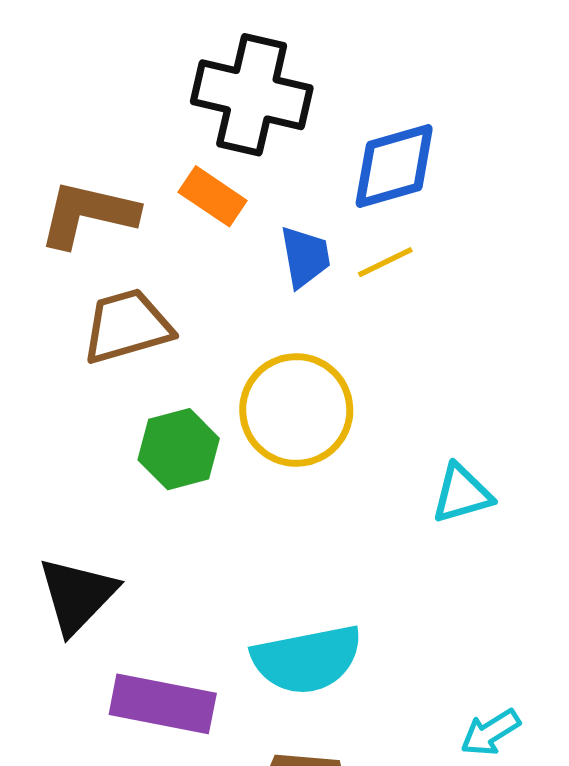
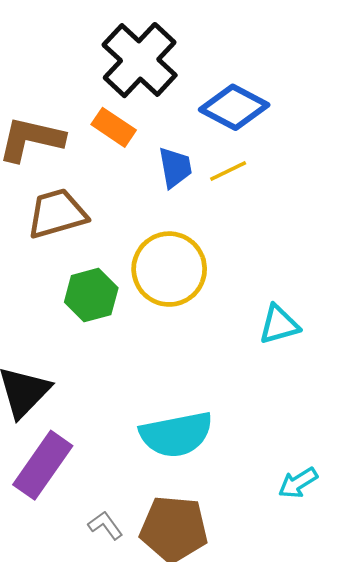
black cross: (252, 95) -> (140, 60), turned 30
blue diamond: (394, 166) -> (234, 107), turned 44
purple rectangle: (163, 704) -> (43, 465), moved, turned -66

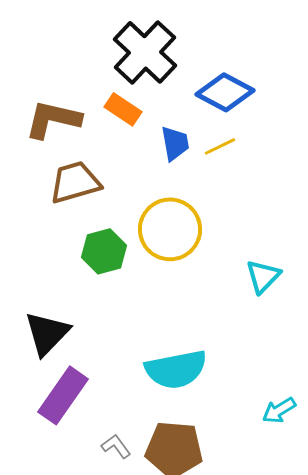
cyan triangle: (279, 325) -> (263, 276), turned -30

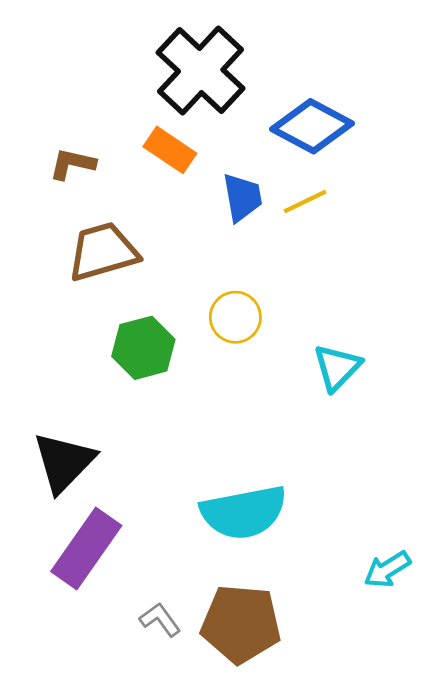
brown L-shape: (53, 119) -> (72, 164), size x0.6
yellow circle: (170, 229) -> (235, 317), size x0.6
cyan triangle: (263, 276) -> (337, 367), moved

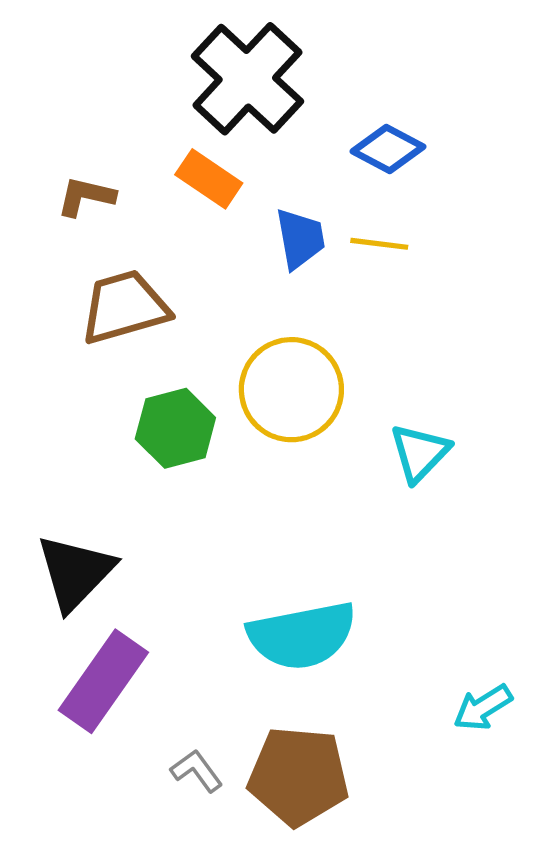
blue diamond: (312, 126) -> (388, 149), size x0.7
yellow line: (305, 202) -> (379, 244), turned 33
yellow circle: (235, 317) -> (291, 390), size x1.6

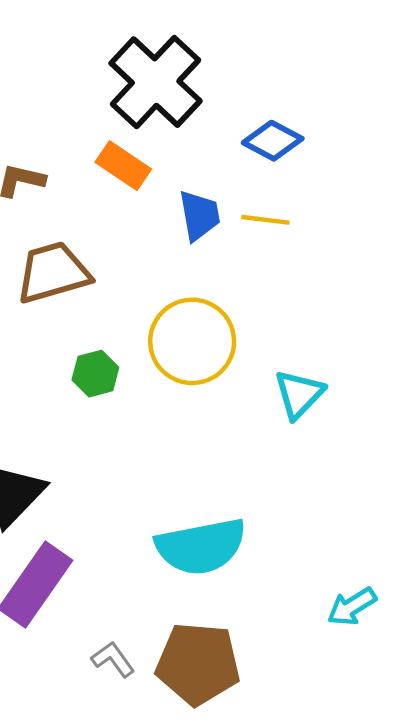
green hexagon: (175, 428) -> (95, 374), size x0.7

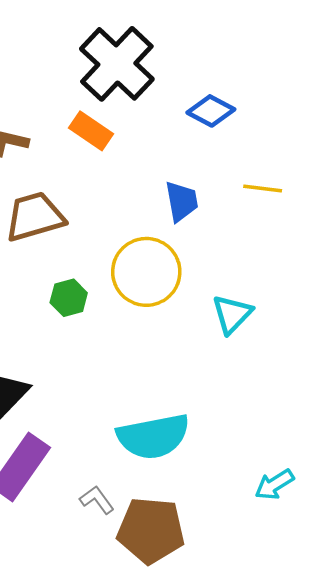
blue trapezoid: (199, 215) -> (182, 201), moved
yellow line: (265, 220) -> (263, 188), moved
gray L-shape: (113, 659) -> (97, 500), moved

